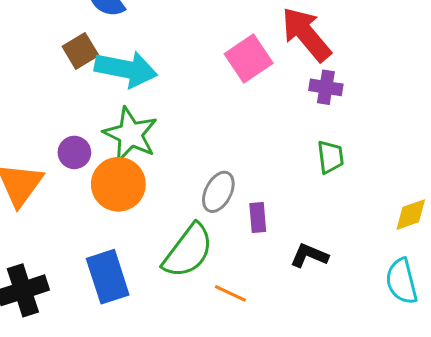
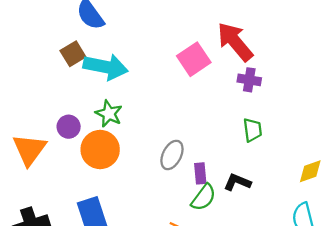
green star: (130, 134) -> (109, 114), size x0.7
green semicircle: (188, 251) -> (204, 197), moved, size x0.7
black L-shape: (309, 255) -> (237, 182), moved

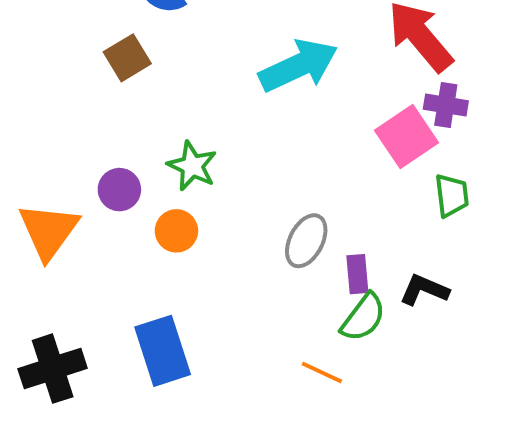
pink square: (194, 59) -> (407, 136), moved
cyan arrow: (106, 67) -> (298, 66), moved, turned -36
orange circle: (100, 150) -> (176, 231), size x0.6

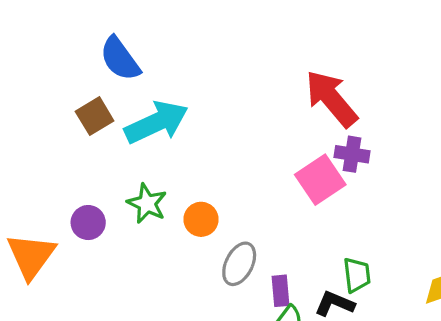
cyan arrow: (298, 66) -> (157, 122), moved
green trapezoid: (452, 195) -> (357, 275), moved
orange circle: (176, 231) -> (201, 219), moved

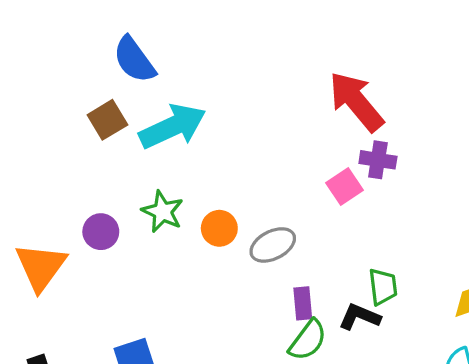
pink square: (320, 180) -> (345, 187), size x0.7
gray ellipse: (239, 264) -> (273, 245), moved, turned 36

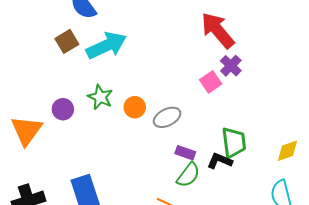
purple cross: (378, 160) -> (231, 66), turned 35
green trapezoid: (383, 287) -> (234, 143), size x1.4
purple rectangle: (303, 303) -> (185, 153), turned -66

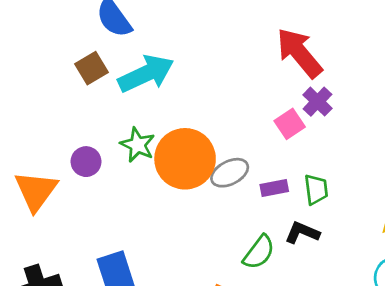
orange circle: (135, 107) -> (185, 159), size x2.0
green trapezoid: (234, 143) -> (316, 189), moved, size x0.7
purple rectangle: (185, 153) -> (274, 188), moved, turned -30

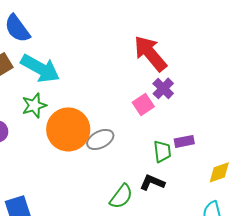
cyan arrow: (146, 74) -> (40, 68), turned 54
green star: (138, 145) -> (34, 105), moved, turned 30
purple rectangle: (274, 188) -> (184, 141), moved

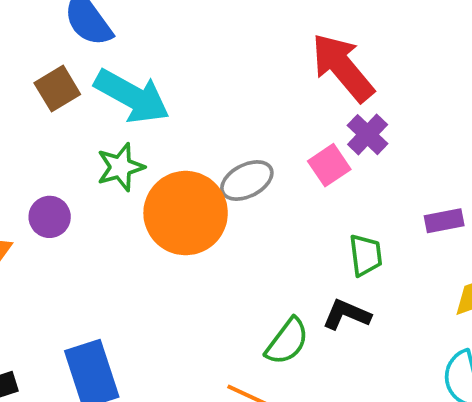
gray ellipse: (100, 139) -> (247, 181), moved
purple rectangle: (184, 141) -> (444, 221), moved

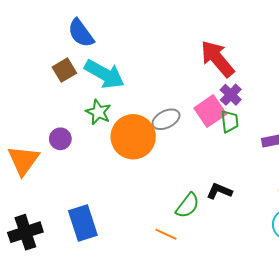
pink square: (329, 165) -> (210, 111), size x1.4
green star: (120, 167) -> (98, 112), turned -30
green trapezoid: (366, 255) -> (230, 121), moved

